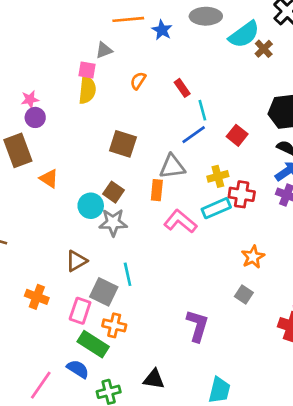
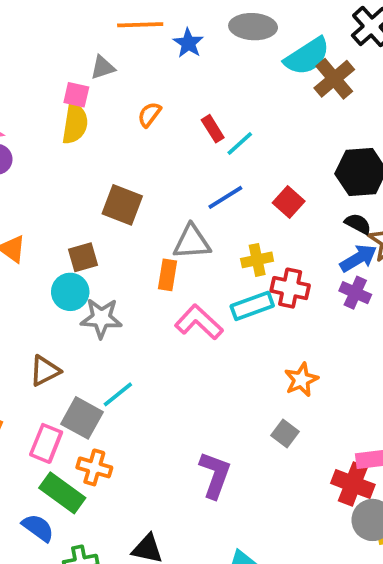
brown cross: (264, 49) -> (334, 79), size x1.5
cyan line: (202, 110) -> (240, 144), moved, turned 60
brown square: (113, 192) -> (83, 257), moved, turned 36
cyan line: (128, 274) -> (118, 394), turned 60

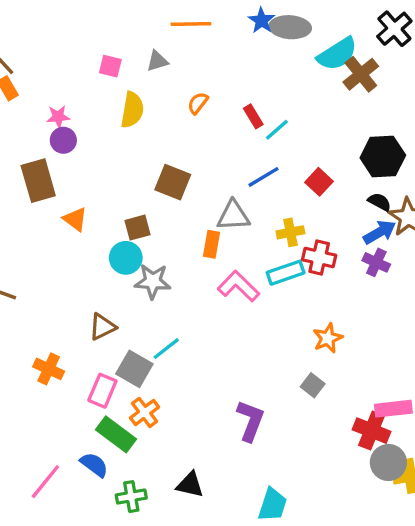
blue star: (188, 43) -> (262, 21), moved
pink square: (76, 95) -> (110, 66), moved
orange cross: (94, 467) -> (145, 412), turned 36

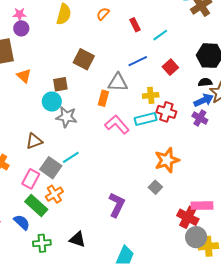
cyan line: (277, 130) -> (160, 35), moved
black semicircle: (380, 202) -> (205, 82), turned -40
orange star: (328, 338) -> (167, 160), size x1.4

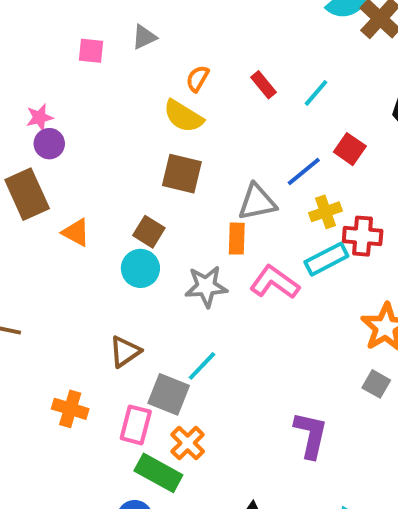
yellow semicircle: (64, 14) -> (183, 116), moved, turned 120
blue line: (138, 61) -> (304, 172), moved
brown square: (60, 84) -> (149, 232), turned -35
gray star: (66, 117) -> (206, 286), moved

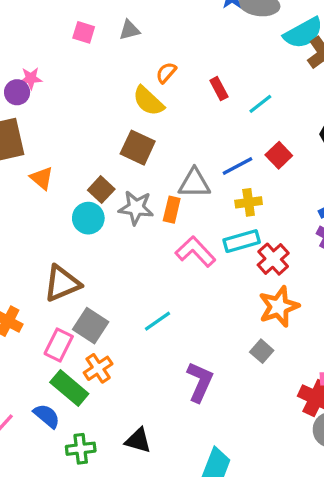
purple circle: (49, 144) -> (17, 92), moved
red cross: (363, 236) -> (273, 259), moved, turned 32
gray star: (206, 286) -> (136, 208), moved
brown triangle: (125, 352) -> (62, 283), size x1.4
cyan line: (202, 366) -> (158, 321), moved

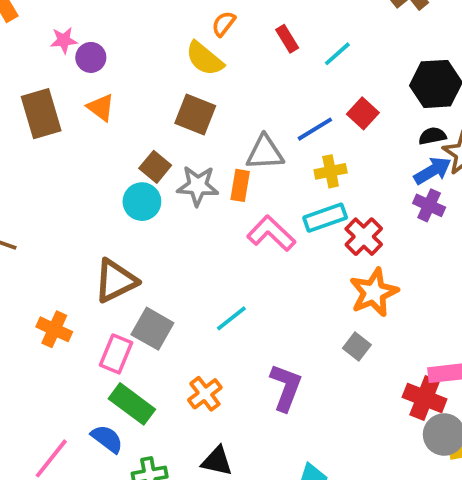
purple circle: (17, 92) -> (91, 57), moved
orange triangle: (42, 178) -> (101, 107), moved
orange cross: (98, 368) -> (205, 394), moved

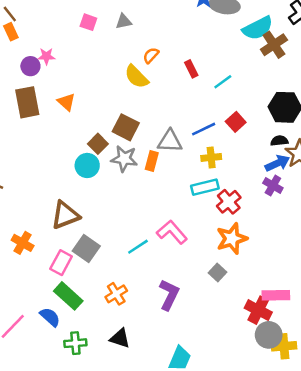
purple circle: (91, 57) -> (30, 66), moved
brown square: (195, 115) -> (126, 127), moved
pink L-shape: (271, 233) -> (172, 232), moved

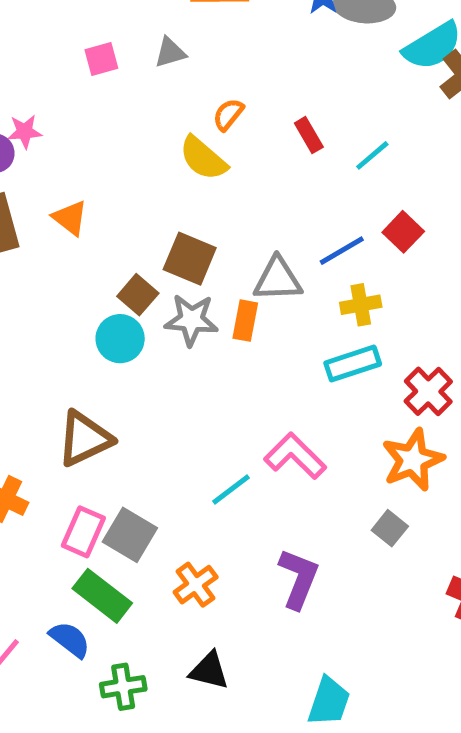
pink square: (88, 22) -> (101, 59), turned -30
red cross: (229, 202) -> (428, 391), moved
gray square: (86, 248) -> (130, 535), moved

